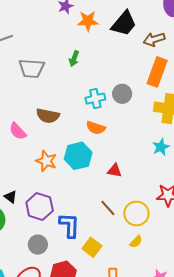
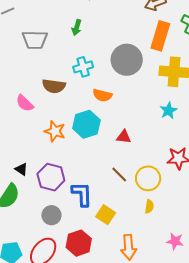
gray circle: (122, 94) -> (127, 60), size x1.6
cyan cross: (95, 99) -> (83, 67), moved
yellow semicircle: (136, 242) -> (149, 206), turned -32

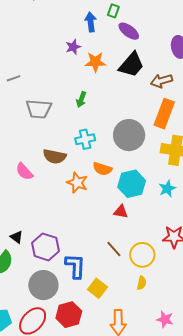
cyan hexagon: (86, 124) -> (132, 184), moved
orange star: (55, 131) -> (77, 183), moved
gray circle: (51, 215) -> (43, 285), size x1.5

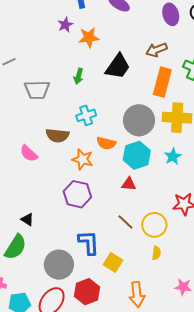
black trapezoid: (131, 65) -> (118, 67), moved
gray circle: (129, 135) -> (139, 120), moved
purple hexagon: (46, 247) -> (77, 194), moved

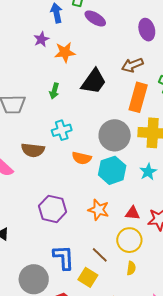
orange star: (83, 159) -> (99, 210), moved
red triangle: (129, 184) -> (132, 213), moved
brown line: (125, 222) -> (100, 255), moved

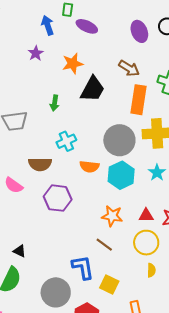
orange star: (65, 52) -> (73, 64), moved
brown arrow: (132, 65) -> (129, 68), turned -120
purple hexagon: (53, 209) -> (58, 198), moved
brown line: (100, 255) -> (104, 245), moved

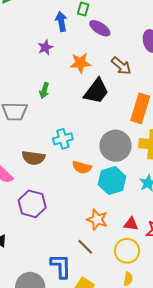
brown arrow: (129, 68) -> (121, 66), moved
green arrow: (54, 103) -> (44, 90), moved
purple hexagon: (58, 198) -> (32, 204), moved

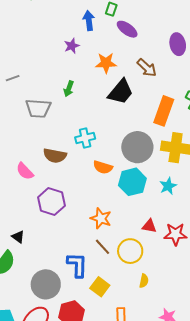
orange star: (97, 220) -> (101, 218), moved
yellow circle: (127, 251) -> (130, 251), moved

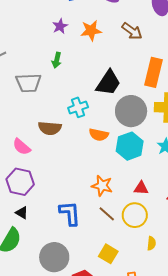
purple star: (72, 46) -> (60, 26), moved
black trapezoid: (121, 92) -> (108, 83), moved
purple hexagon: (51, 202) -> (20, 182), moved
red triangle: (149, 226) -> (141, 188), moved
blue L-shape: (77, 265) -> (70, 213), moved

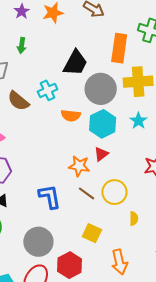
brown semicircle: (50, 128) -> (18, 101), moved, turned 40
red triangle: (141, 188) -> (101, 154), moved, turned -35

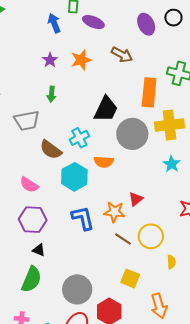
cyan hexagon: (103, 124) -> (74, 177), moved
blue L-shape: (50, 197) -> (83, 218), moved

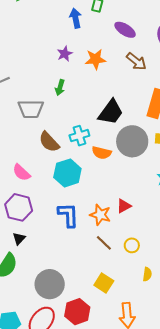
purple ellipse: (93, 22) -> (125, 30), moved
orange semicircle: (104, 162) -> (102, 153), moved
yellow circle: (151, 236) -> (132, 245), size x0.6
black triangle: (39, 250) -> (19, 238), turned 40

